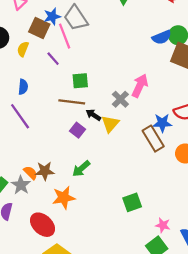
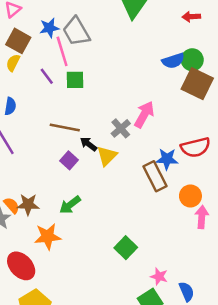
brown square: (39, 28) -> (18, 41), moved
green square: (80, 81) -> (75, 80), moved
green square: (132, 202) -> (126, 248), turned -30

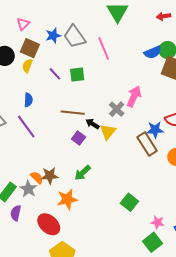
pink line: (62, 51) -> (104, 48), moved

